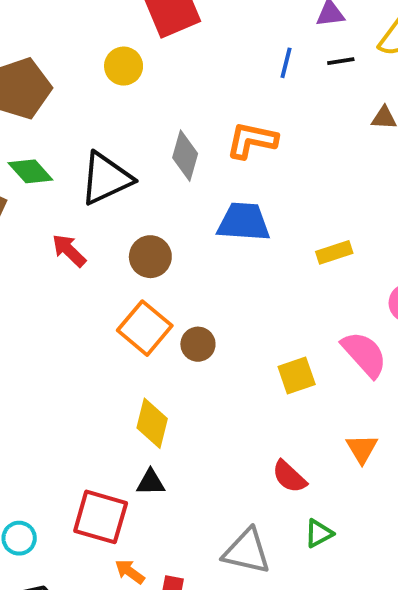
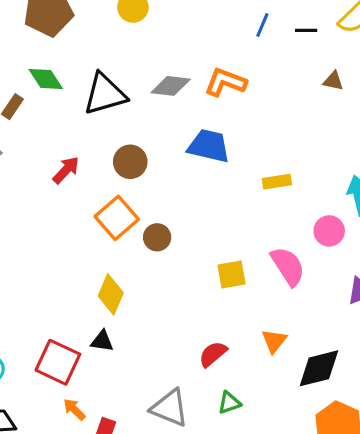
gray diamond: (185, 156) -> (171, 86), turned 72
red arrow: (69, 250) -> (66, 170), moved, turned 80
red semicircle: (289, 477) -> (213, 354), turned 88

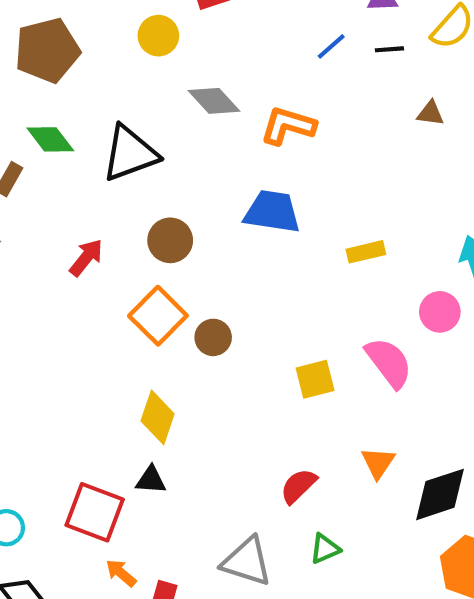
blue line: (262, 25) -> (331, 46), turned 30
gray diamond: (171, 86) -> (214, 101), moved, turned 45

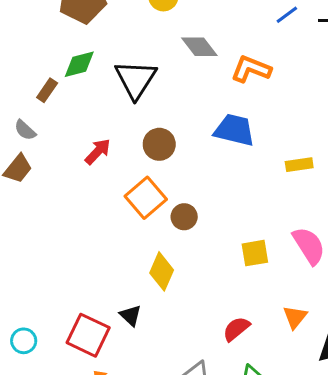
green diamond: (50, 139) -> (79, 64), turned -72
black triangle: (130, 153) -> (136, 79), turned -42
yellow diamond: (158, 417) -> (162, 271), moved
black triangle: (151, 480) -> (131, 315), turned 35

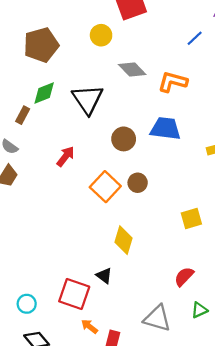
brown circle: (159, 144) -> (124, 139), moved
brown circle: (184, 217) -> (138, 183), moved

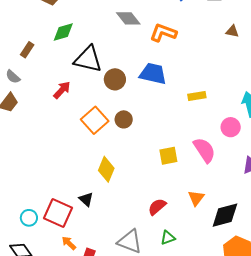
green diamond: (44, 93) -> (63, 32), moved
black triangle: (88, 99) -> (88, 59), moved, turned -48
cyan circle: (27, 304) -> (29, 218), moved

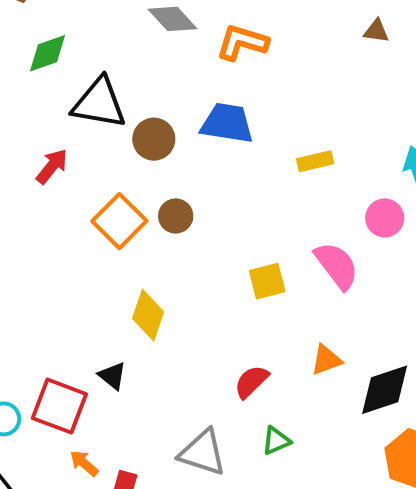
orange triangle: (196, 198) -> (326, 360), turned 36

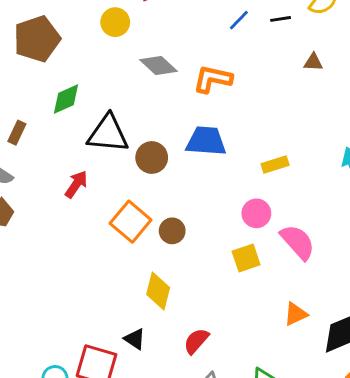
brown circle: (176, 216) -> (172, 231), moved
pink circle: (385, 218) -> (256, 213), moved
red semicircle: (251, 382) -> (196, 341), moved

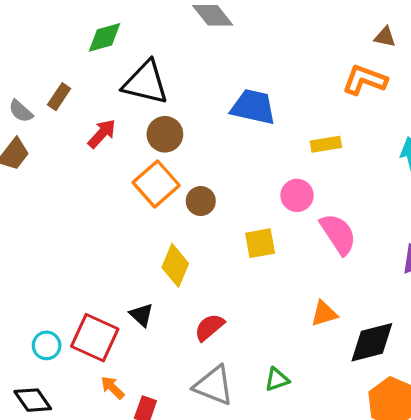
orange L-shape: (213, 79) -> (365, 80), moved
brown rectangle: (17, 133) -> (59, 97), moved
brown circle: (152, 158) -> (165, 134), moved
yellow square: (246, 258) -> (260, 243), moved

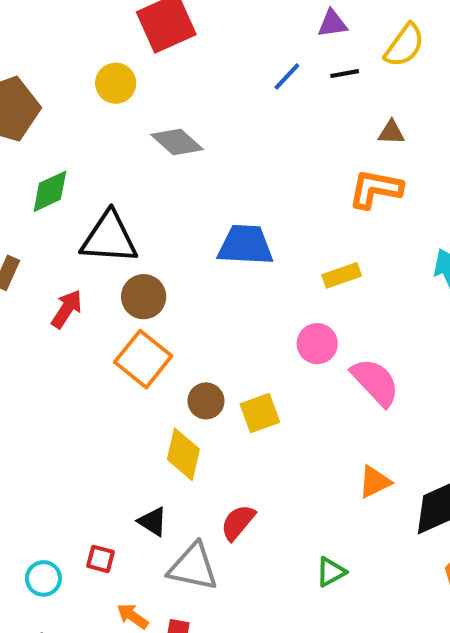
brown circle: (201, 201) -> (206, 401), moved
yellow square: (260, 243) -> (260, 413), moved
red square: (95, 338) -> (100, 559), size x0.5
gray triangle: (214, 385) -> (193, 567), moved

